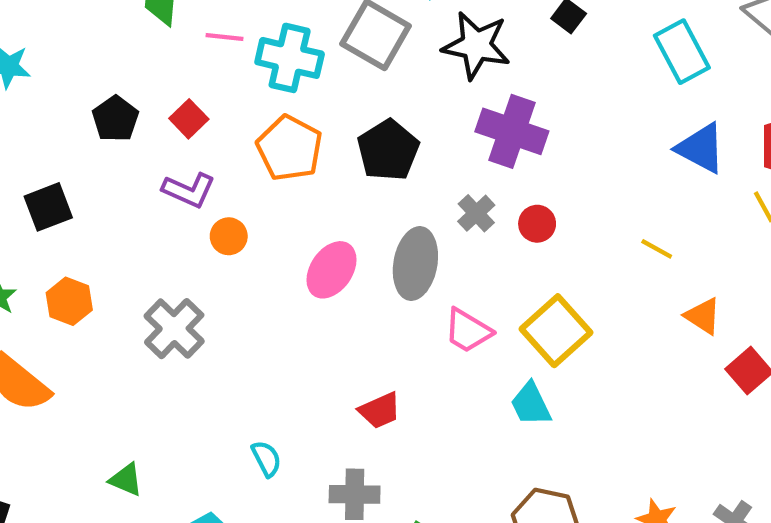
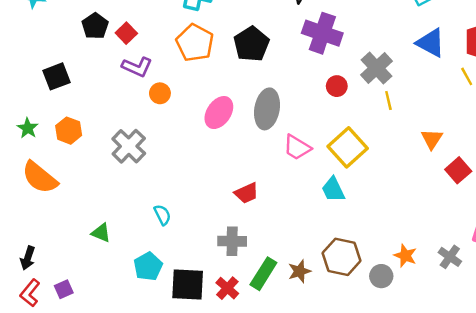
red square: (189, 119) -> (126, 33), moved
gray cross: (476, 213) -> (376, 68), moved, size x1.5
yellow line: (657, 249) -> (388, 101), moved, turned 48
orange triangle: (703, 316) -> (432, 139), turned 30
cyan semicircle: (266, 459) -> (162, 215), moved

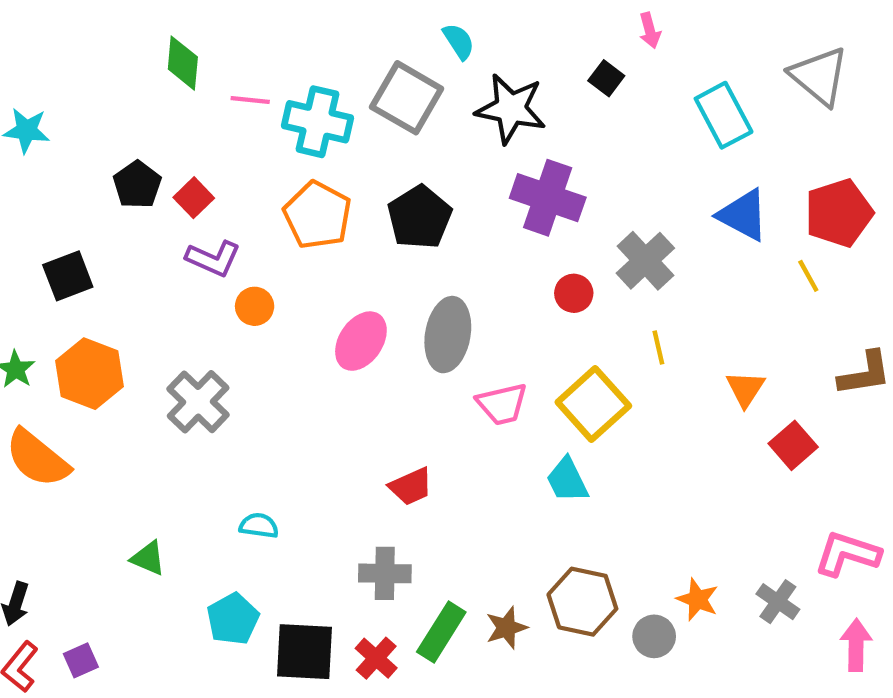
yellow line: (388, 101) -> (658, 348), moved
orange hexagon: (69, 131) -> (89, 374), size x1.4
pink trapezoid: (297, 147) -> (502, 404), turned -44
cyan semicircle: (162, 215) -> (259, 526), turned -55

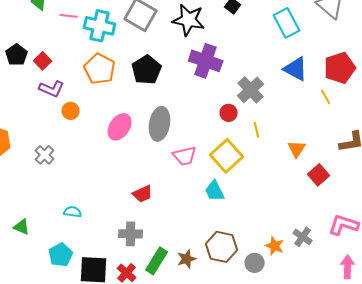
red circle: (574, 293) -> (229, 113), moved
gray cross: (198, 402) -> (45, 155), size x0.7
gray cross: (778, 602) -> (303, 237), moved

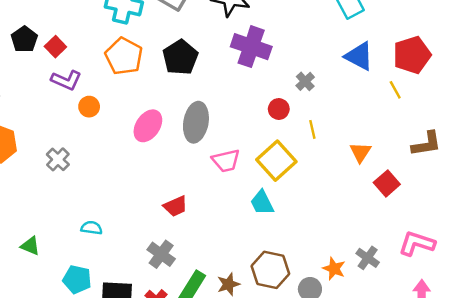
gray cross: (251, 90) -> (305, 81), size x0.6
gray cross: (131, 234) -> (161, 254), turned 35
cyan pentagon: (61, 255) -> (77, 279), turned -30

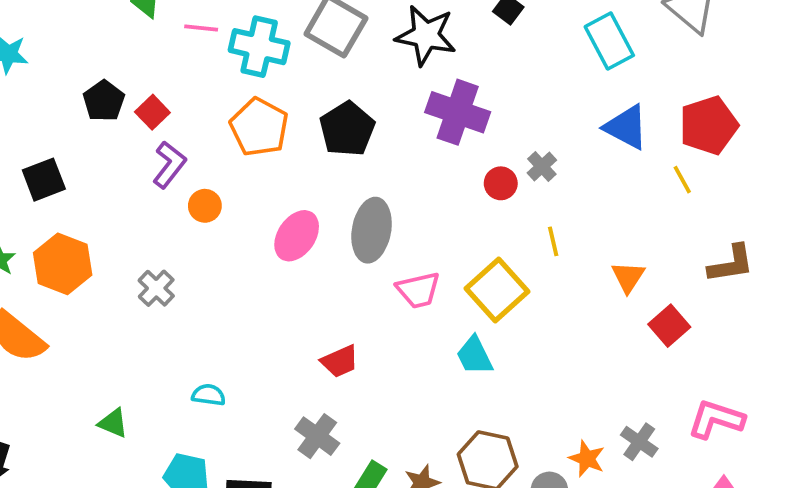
purple L-shape: (66, 80) -> (169, 165), turned -76
red circle: (279, 109) -> (501, 183), moved

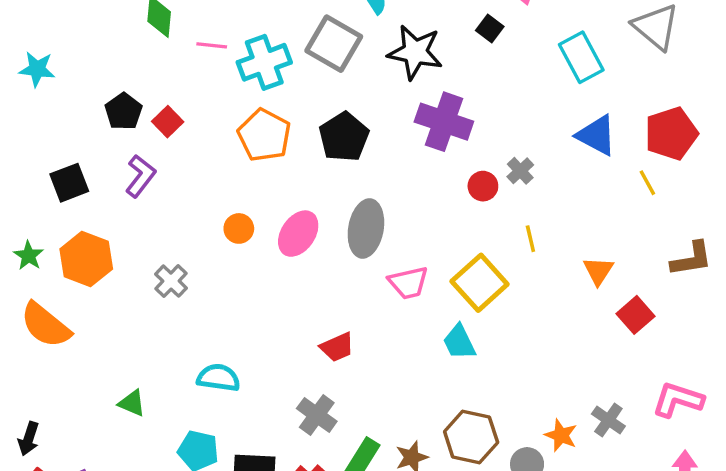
cyan cross: (259, 47) -> (264, 62), turned -33
purple L-shape: (169, 165) -> (140, 176), moved
orange circle: (205, 206) -> (239, 228), moved
cyan semicircle: (209, 395) -> (218, 378), size x1.4

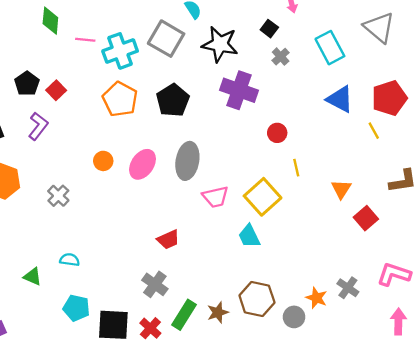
gray cross: (520, 171) -> (281, 57), moved
red circle: (483, 186) -> (277, 133), moved
cyan semicircle: (218, 378) -> (70, 260), moved, size x0.7

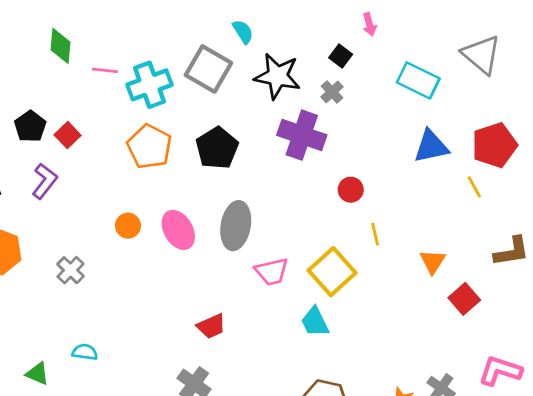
cyan rectangle: (330, 48) -> (418, 80), turned -36
gray cross: (281, 57) -> (332, 92), moved
blue triangle: (340, 99) -> (431, 147), turned -40
pink ellipse: (143, 164) -> (178, 230), turned -64

